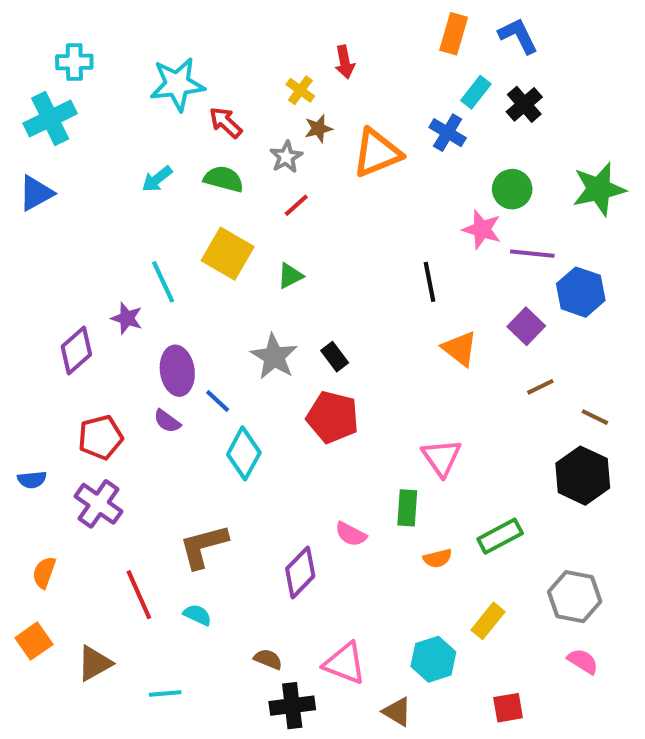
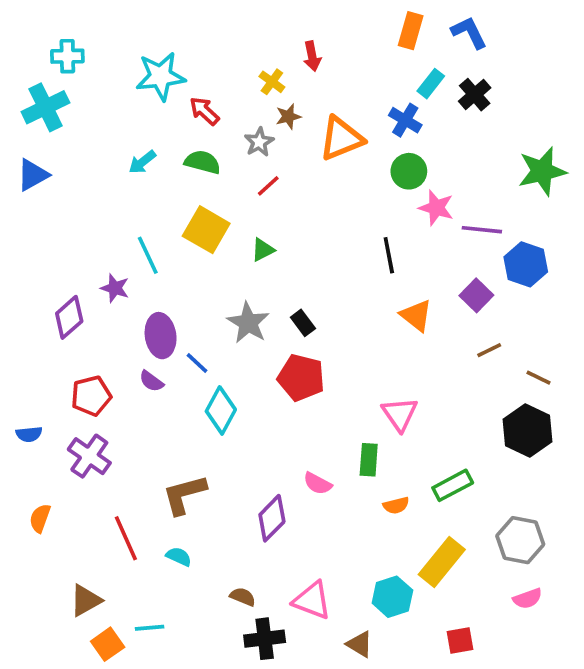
green circle: (512, 189) -> (409, 171), moved
yellow rectangle: (488, 621) -> (442, 562), size x1.5
orange square: (34, 641) -> (108, 644), moved
pink semicircle: (583, 661) -> (528, 599), turned 128

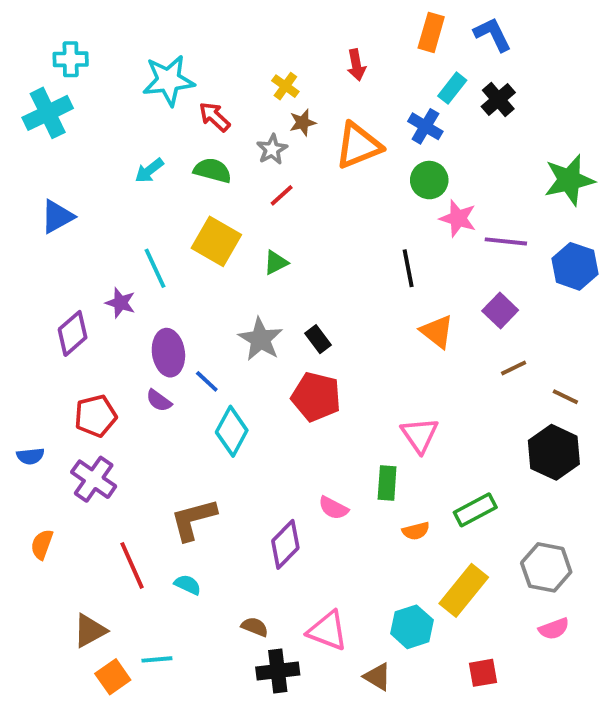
red arrow: (312, 56) -> (356, 65), moved
blue triangle: (33, 175) -> (57, 216), moved
blue hexagon: (526, 264) -> (575, 266), moved

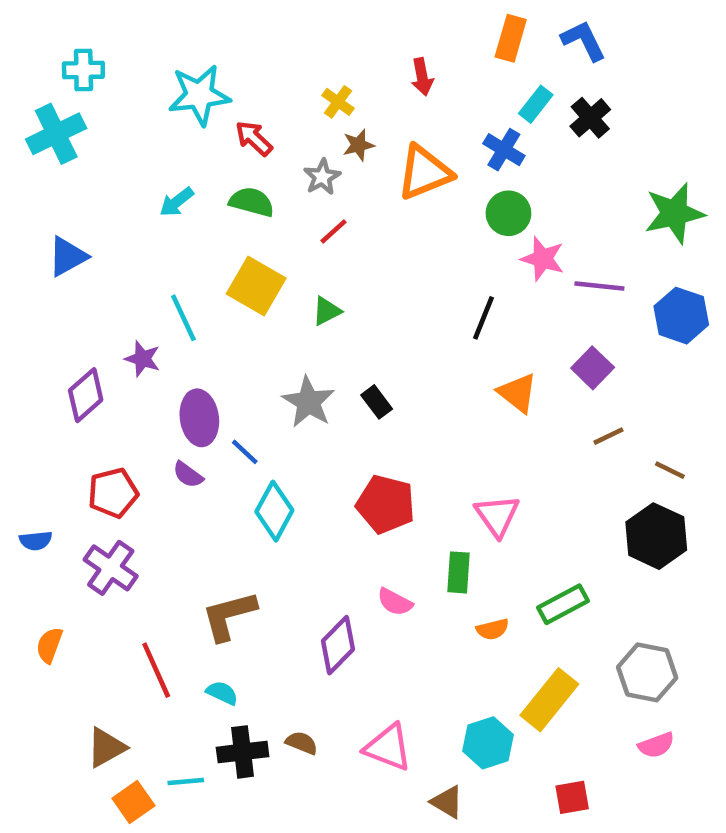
black line: (408, 268) -> (483, 318), turned 33
red pentagon: (316, 397) -> (386, 504), moved
black cross: (278, 671) -> (243, 752), moved

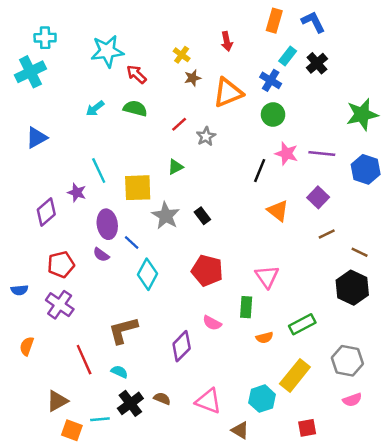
gray star: (322, 177) -> (206, 136), moved
pink star: (543, 259) -> (286, 154), moved
yellow square: (256, 286) -> (138, 188), moved, turned -32
black cross: (243, 752) -> (130, 403), turned -30
orange square: (133, 802) -> (72, 430), turned -35

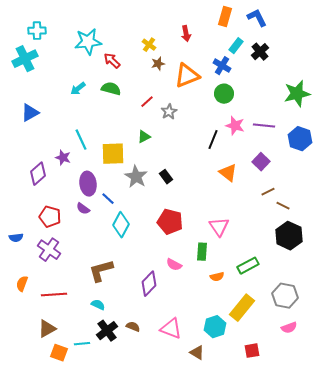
brown line: (360, 252) -> (283, 206), moved
red pentagon: (61, 264) -> (50, 217), turned 30
red line: (84, 360) -> (54, 295), moved, turned -70

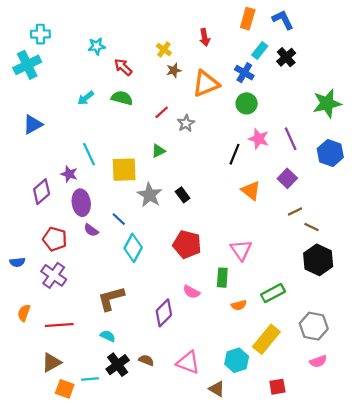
cyan star: (88, 42) -> (97, 46), size x0.6
purple line: (264, 126) -> (291, 139), turned 60
purple ellipse: (88, 184) -> (81, 203), moved

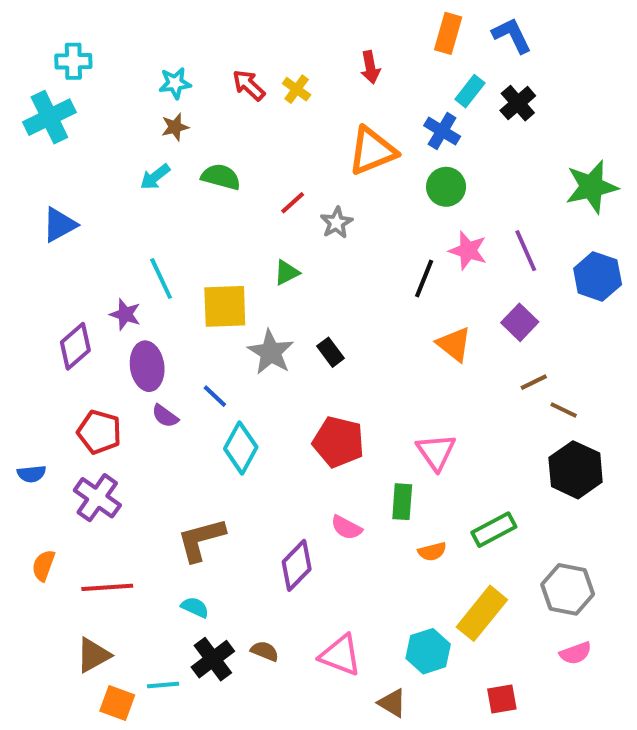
red arrow: (123, 67) -> (249, 85), moved
brown star: (174, 70) -> (175, 127), moved

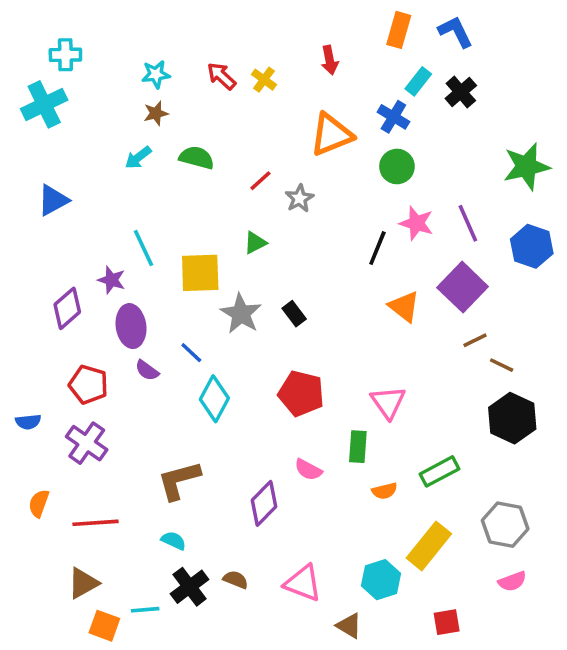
purple square: (520, 322) -> (463, 287), size x1.5

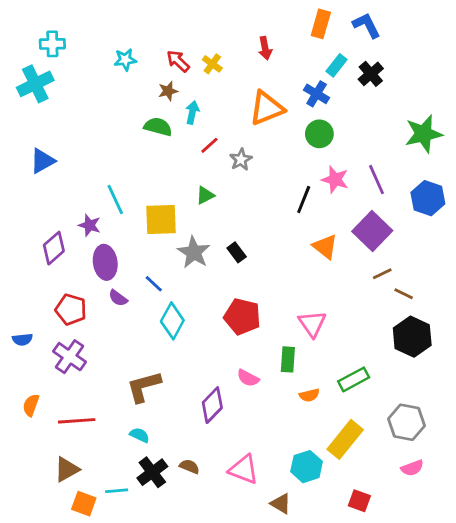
brown star: (156, 113) -> (168, 91), moved
cyan arrow: (138, 158) -> (192, 112), moved, turned 140
red square: (447, 622) -> (359, 501), turned 30

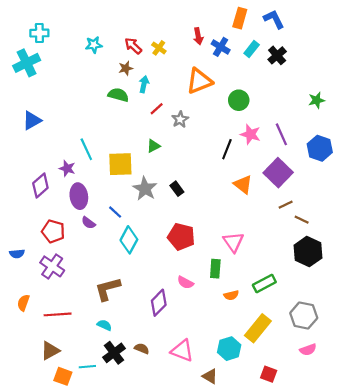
blue cross: (317, 94) -> (221, 47), moved
green star: (424, 134) -> (317, 100), size x0.6

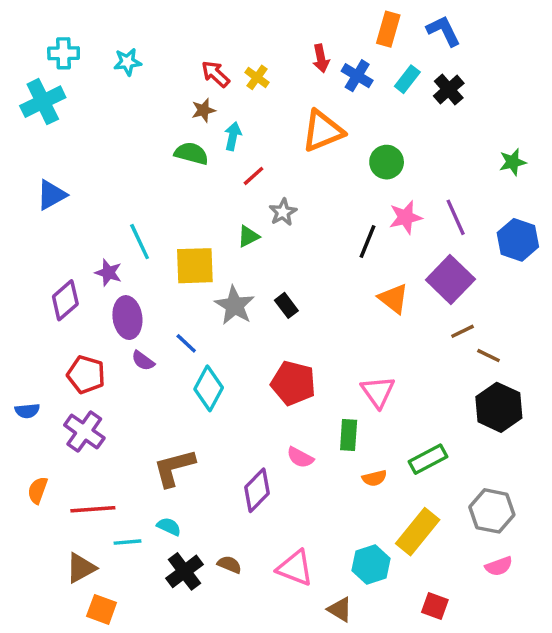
cyan star: (94, 45) -> (127, 62), moved
gray star: (180, 119) -> (283, 212), moved
pink star: (250, 134) -> (406, 217), turned -30
cyan line: (87, 367) -> (127, 542), moved

